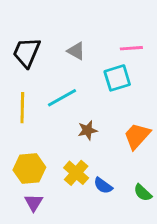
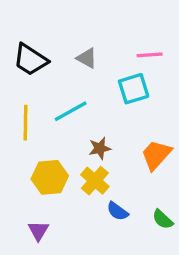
black trapezoid: (27, 52) -> (30, 60), turned -80
yellow hexagon: (29, 169) -> (50, 177), moved
yellow cross: (76, 173) -> (95, 181), moved

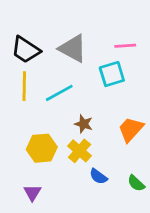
gray triangle: (87, 58) -> (73, 48), size x1.6
yellow line: (26, 123) -> (24, 86), moved
brown star: (100, 148) -> (84, 124), turned 30

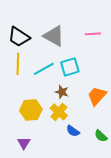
cyan square: (112, 74) -> (70, 67), moved

